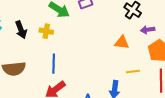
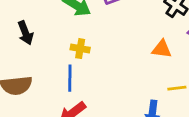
yellow cross: (46, 31) -> (80, 49), moved

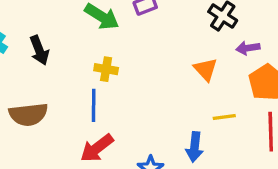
orange triangle: (162, 49) -> (206, 69), turned 40

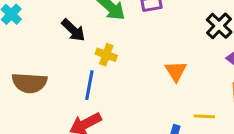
black arrow: (39, 50) -> (73, 30), moved, turned -35
orange triangle: (206, 69) -> (176, 71), moved

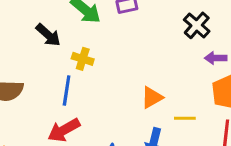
orange triangle: (176, 71) -> (152, 97), moved, turned 35

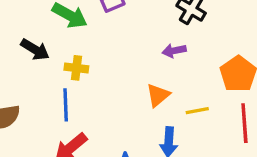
purple arrow: (216, 58) -> (174, 51), moved

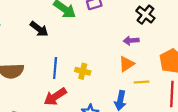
yellow cross: (76, 68) -> (83, 71), moved
orange triangle: (158, 95) -> (127, 64), moved

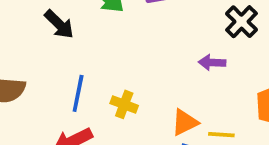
orange triangle: (127, 64) -> (185, 122), moved

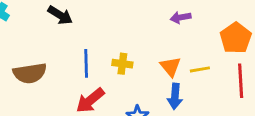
orange triangle: (185, 122) -> (171, 67), turned -30

